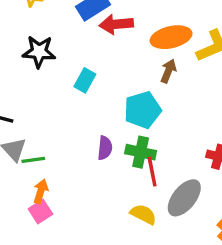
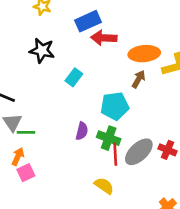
orange arrow: (41, 191) -> (18, 157), moved
gray ellipse: (184, 198) -> (139, 152), moved

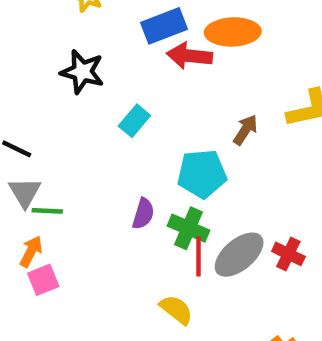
orange ellipse: (144, 54) -> (233, 32), moved

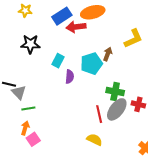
cyan pentagon: (202, 174) -> (91, 64), moved
gray triangle: (25, 192) -> (19, 92), moved
purple semicircle: (143, 214) -> (70, 77), moved
green cross: (188, 228) -> (115, 91), moved

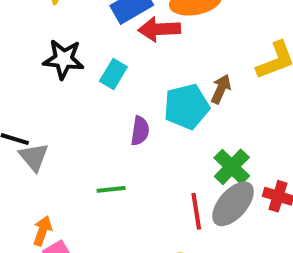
cyan rectangle: (58, 61) -> (113, 74), moved
green cross: (115, 91) -> (232, 167), turned 30
green line: (28, 109) -> (111, 189), moved

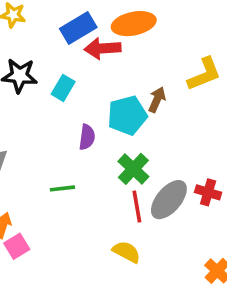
green cross: (232, 167) -> (133, 169), moved

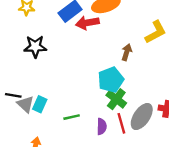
cyan rectangle: (63, 88) -> (40, 104), moved
cyan pentagon: (127, 115) -> (111, 80), moved
purple semicircle: (87, 137) -> (102, 127), moved

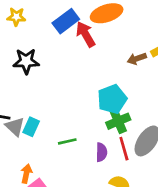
red arrow: (87, 23) -> (86, 34), turned 70
brown arrow: (127, 52) -> (137, 59), moved, turned -126
green cross: (116, 99) -> (118, 121), turned 30

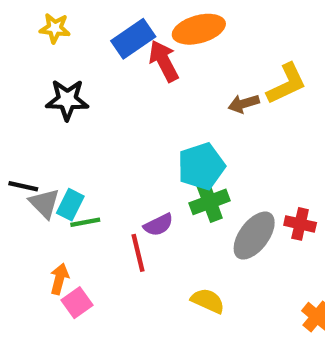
green line: (67, 141) -> (85, 222), moved
red line: (124, 149) -> (138, 253), moved
purple semicircle: (101, 152) -> (158, 225), moved, turned 60

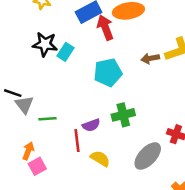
cyan pentagon: (201, 166) -> (108, 72), moved
cyan rectangle: (70, 205) -> (65, 52), moved
gray ellipse: (254, 236) -> (148, 156), moved
yellow semicircle: (208, 301) -> (100, 159), moved

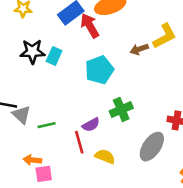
orange arrow: (28, 151) -> (32, 160), turned -96
pink square: (37, 166) -> (44, 174), turned 30

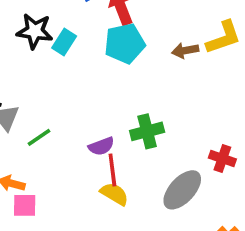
cyan pentagon: (99, 70) -> (125, 43), moved
green line: (47, 125) -> (39, 137), turned -30
red line: (79, 142) -> (112, 170), moved

